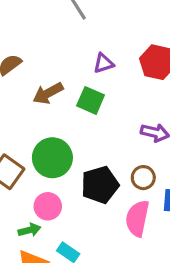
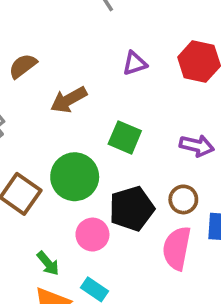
green square: (91, 100) -> (125, 137), moved
pink circle: (48, 206) -> (92, 235), moved
green arrow: (29, 230) -> (48, 263), turned 65

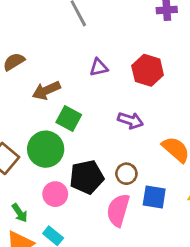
green square: (125, 137) -> (69, 119), moved
purple arrow: (197, 146) -> (130, 120), moved

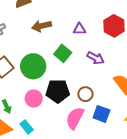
purple triangle: (99, 67) -> (79, 29), moved
green square: (69, 119) -> (63, 53), moved

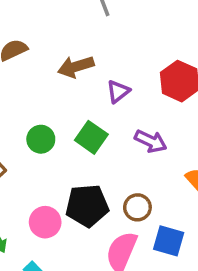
brown arrow: (42, 26) -> (76, 67), moved
purple triangle: (79, 29) -> (118, 91), turned -32
green circle: (33, 66) -> (41, 139), moved, size x0.6

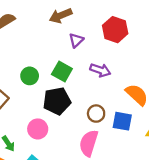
brown arrow: (76, 67) -> (61, 16), moved
black pentagon: (87, 206) -> (57, 101), moved
blue square: (169, 241) -> (122, 121), moved

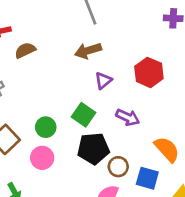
green circle: (30, 76) -> (46, 127), moved
black pentagon: (57, 101) -> (93, 149), moved
pink circle: (38, 129) -> (42, 158), moved

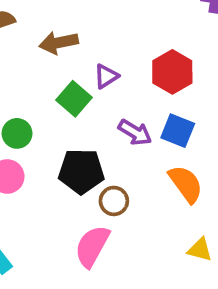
brown arrow: (88, 51) -> (59, 43), moved
green square: (84, 115) -> (74, 99), moved
blue square: (147, 178) -> (178, 131), moved

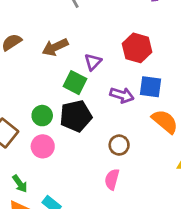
black pentagon: (81, 171) -> (76, 116), moved
pink semicircle: (92, 246) -> (112, 179), size x0.7

